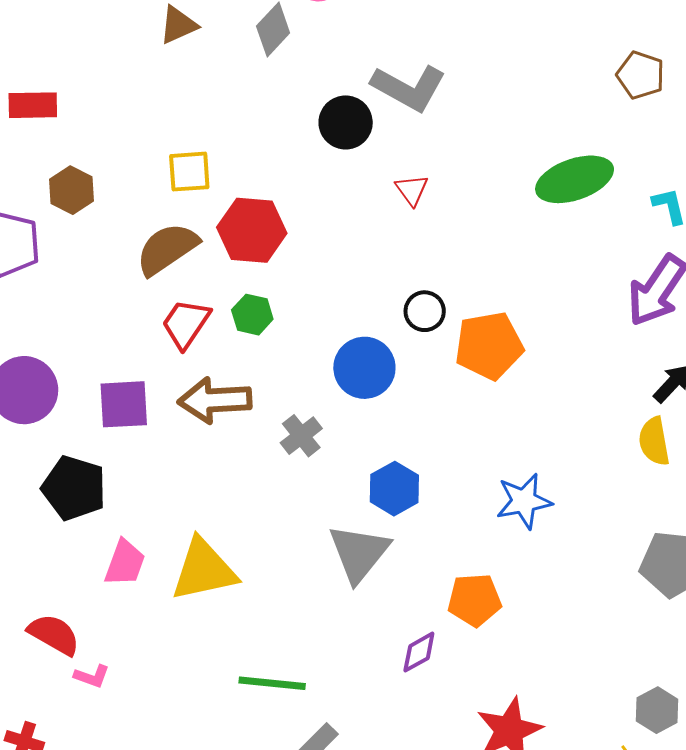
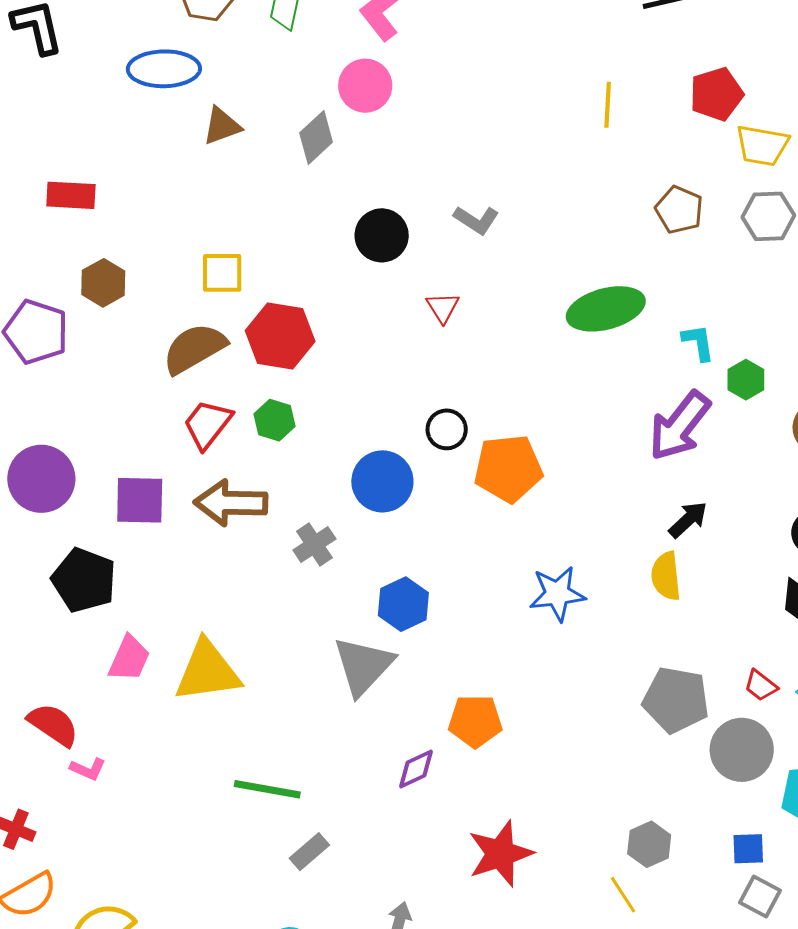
gray L-shape: (409, 88) -> (476, 220), moved, size x0.6
blue star: (524, 501) -> (557, 594), moved

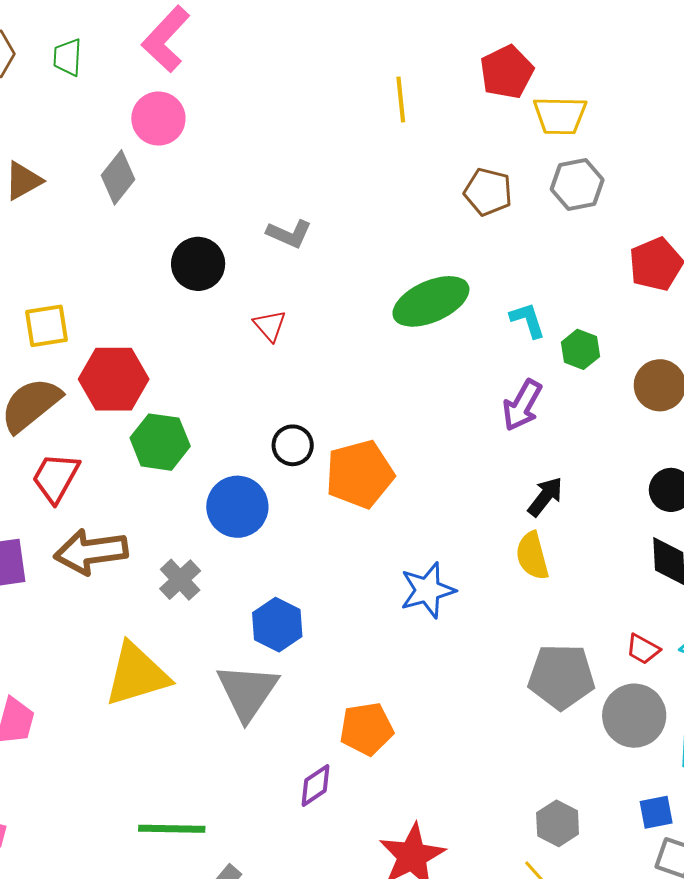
green hexagon: (274, 420) -> (160, 442), moved, size x1.4
purple arrow: (680, 426) -> (522, 405), size x0.7
yellow triangle: (207, 671) -> (137, 675), moved

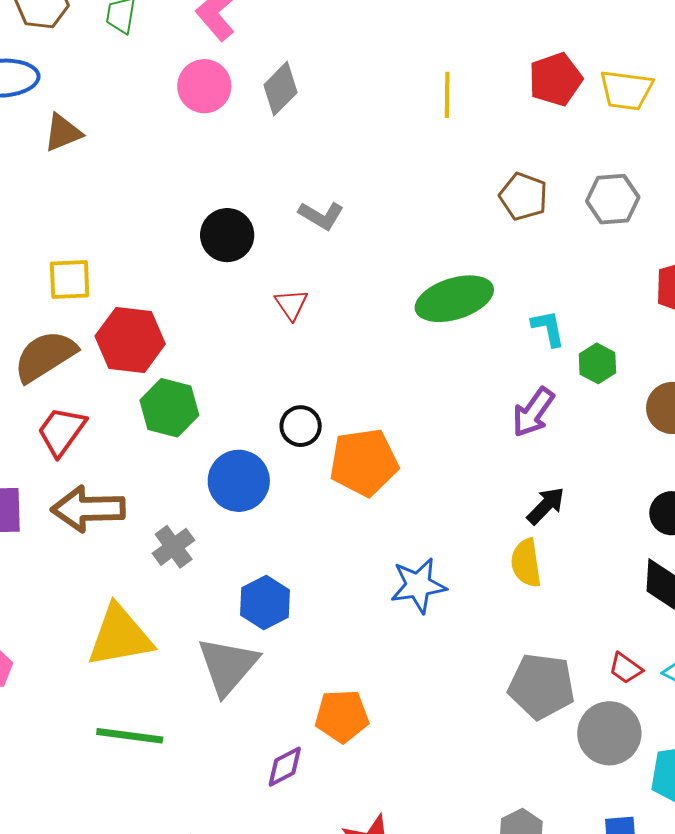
yellow trapezoid: (560, 115) -> (626, 90), moved
gray diamond: (118, 177) -> (281, 89), moved
green line: (172, 829) -> (130, 736), moved

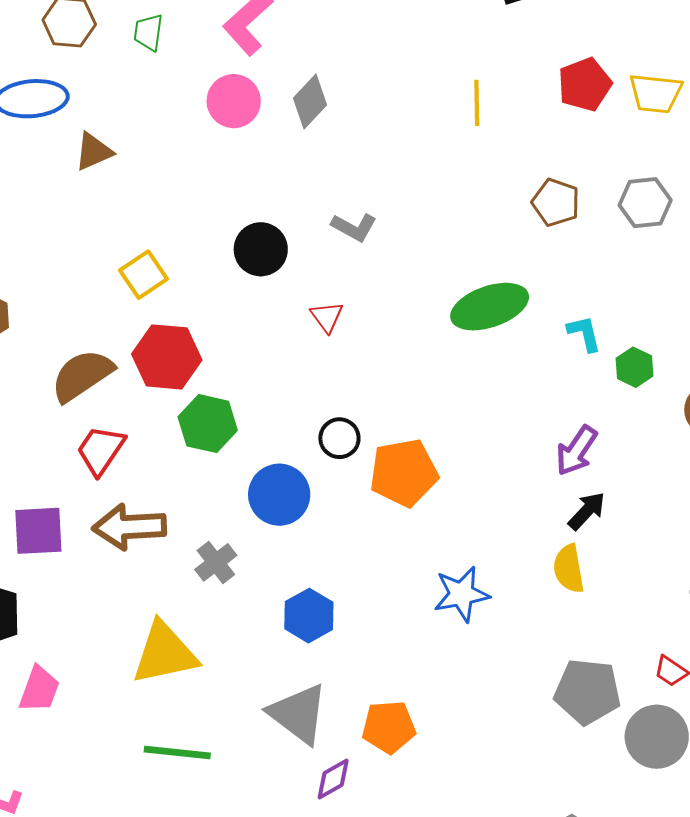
yellow square: (70, 280) -> (143, 275), moved, turned -30
purple arrow: (533, 412) -> (576, 451), moved
gray triangle: (228, 666) -> (298, 714), moved, turned -32

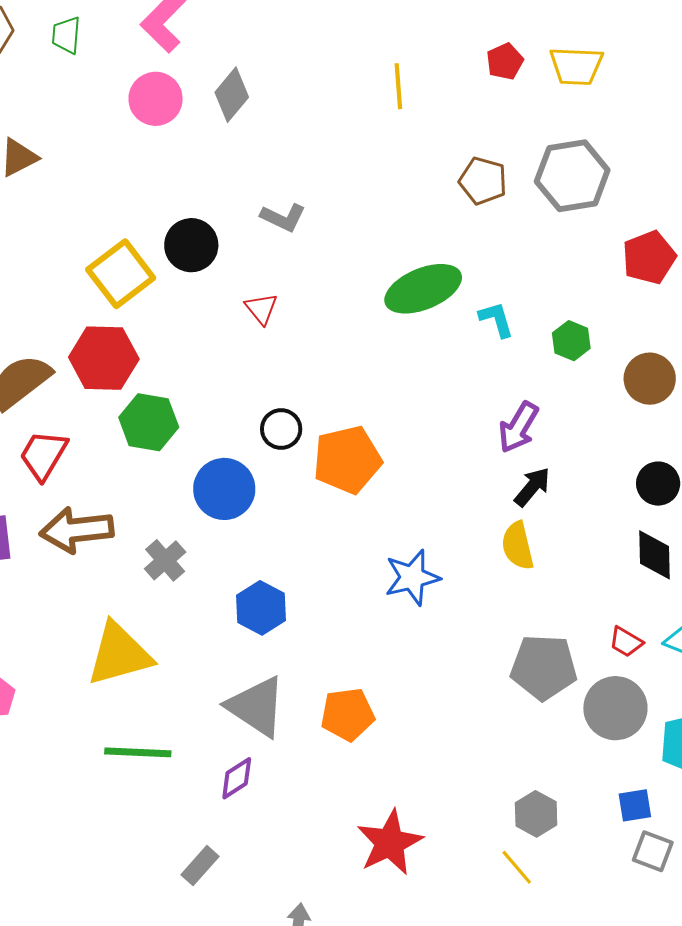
red pentagon: (585, 84) -> (505, 61), size x0.7
gray hexagon: (645, 203) -> (572, 176), size x1.4
yellow square: (143, 275) -> (121, 274), moved, size x1.4
cyan L-shape: (584, 333) -> (496, 319), moved
purple diamond: (333, 779) -> (237, 778), moved

